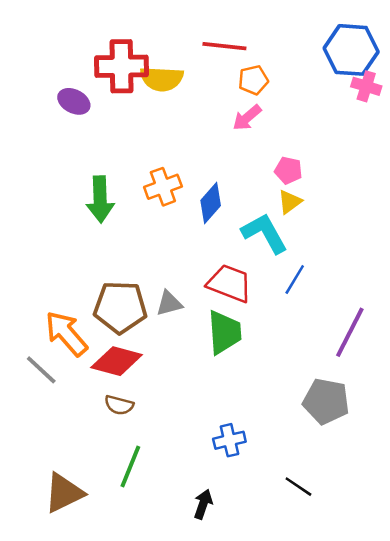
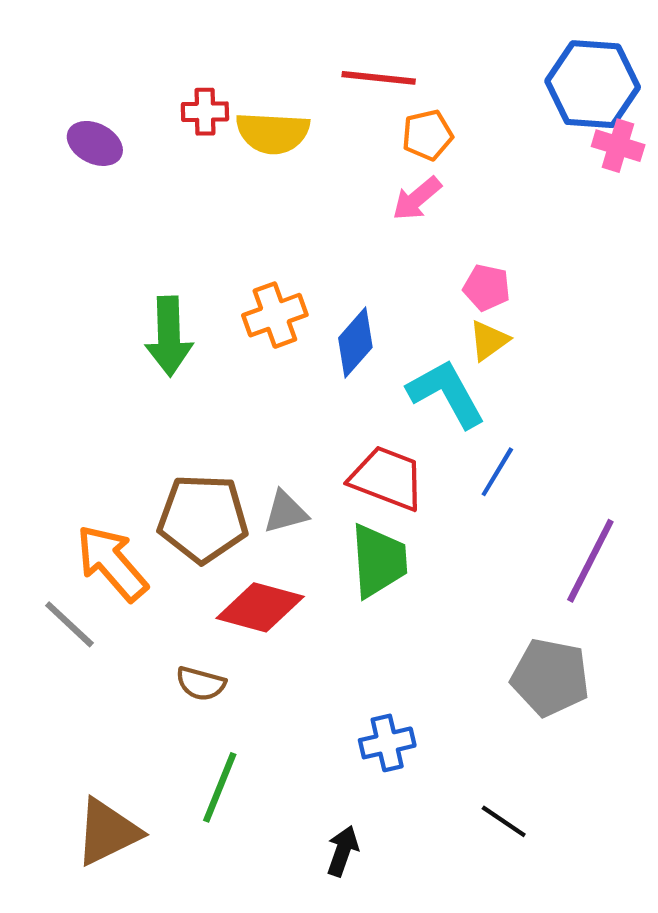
red cross: (122, 66) -> (205, 112), size x0.5
purple ellipse: (74, 101) -> (95, 143), moved
red diamond: (117, 361) -> (260, 607), moved

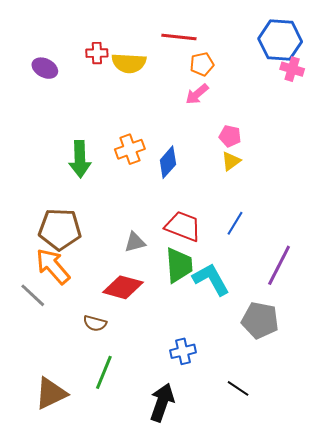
cyan L-shape: (446, 393) -> (211, 279), moved
brown pentagon: (203, 518) -> (60, 229), moved
black arrow: (343, 851) -> (162, 402), size x1.6

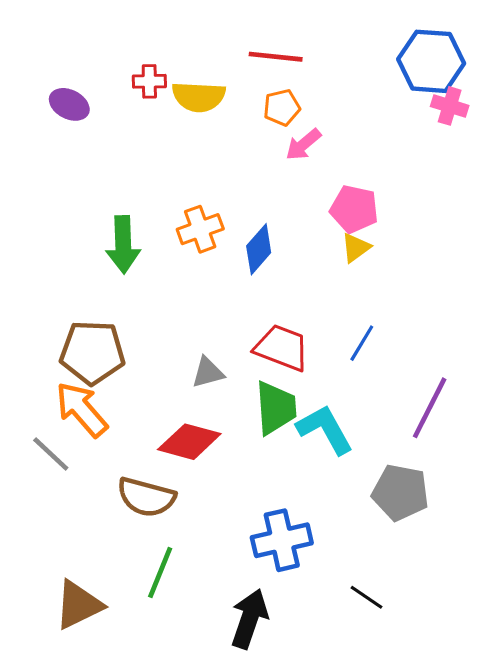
orange pentagon: (202, 64) -> (282, 107), moved
pink pentagon: (230, 136) -> (354, 209), size x1.4
brown semicircle: (95, 323) -> (146, 497), size x1.6
blue cross: (183, 351) -> (282, 540), size x1.5

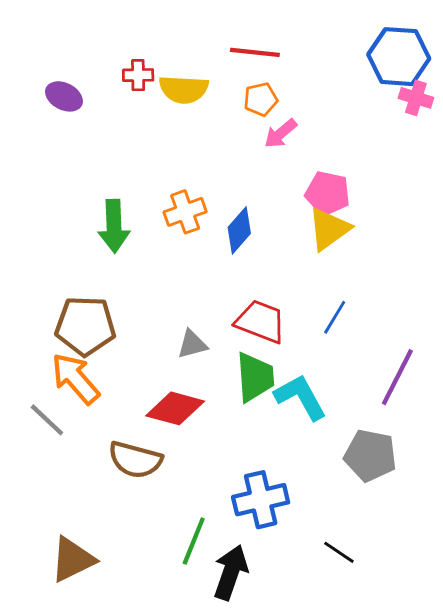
yellow triangle: (356, 248) -> (329, 229), size x1.6
green line: (160, 573) -> (194, 541), moved

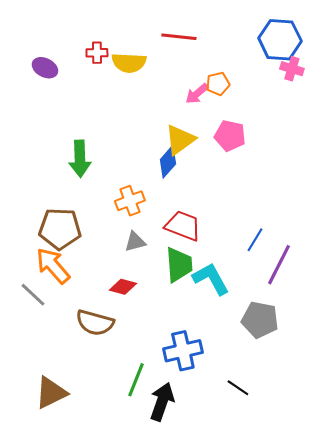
orange pentagon: (261, 99) -> (218, 84), moved
orange cross: (185, 212) -> (130, 201), moved
yellow triangle: (329, 229) -> (180, 140), moved
blue line: (335, 317) -> (255, 240), moved
red diamond: (175, 408) -> (123, 287), size x0.7

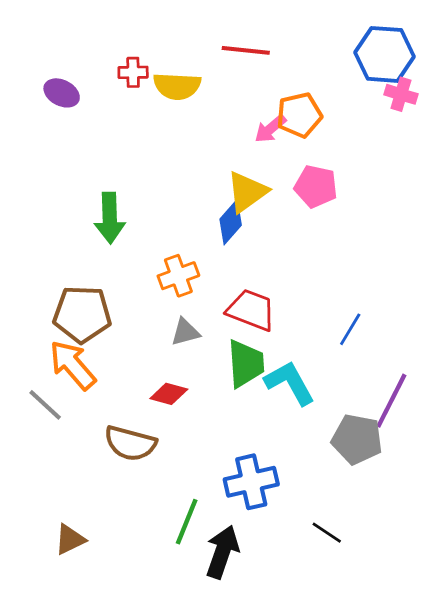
orange pentagon: (218, 84) -> (299, 115), size x1.4
purple line: (279, 265) -> (391, 401), moved
brown triangle: (51, 393) -> (70, 540), size x0.7

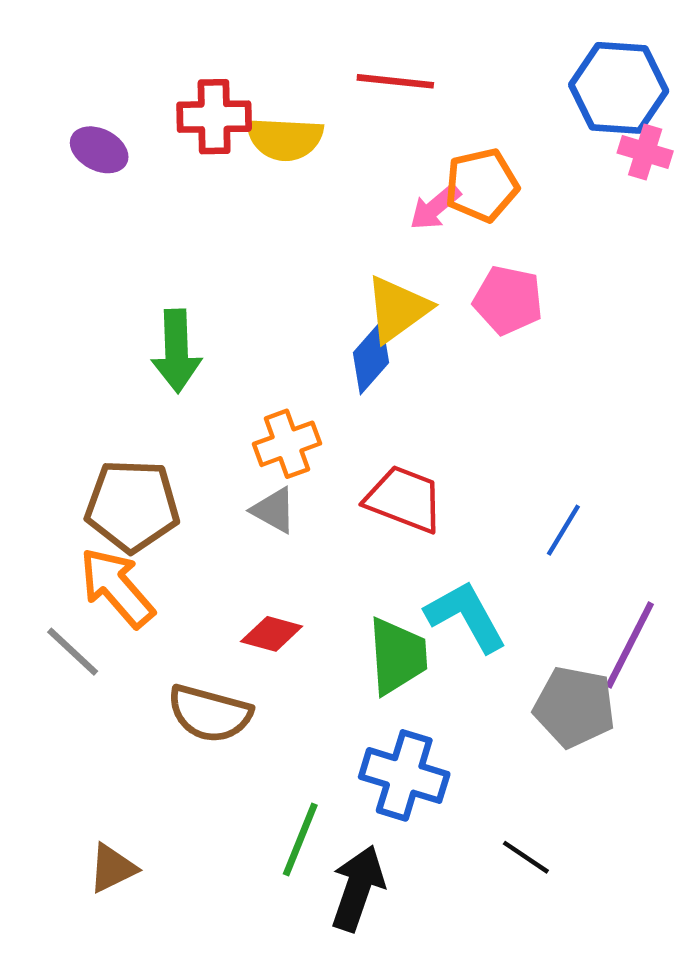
red cross: (133, 72) -> (214, 117), size x1.5
gray triangle: (185, 332) -> (274, 510), moved, turned 44
green trapezoid: (246, 364) -> (398, 656), moved
blue cross: (251, 482) -> (404, 775), turned 30

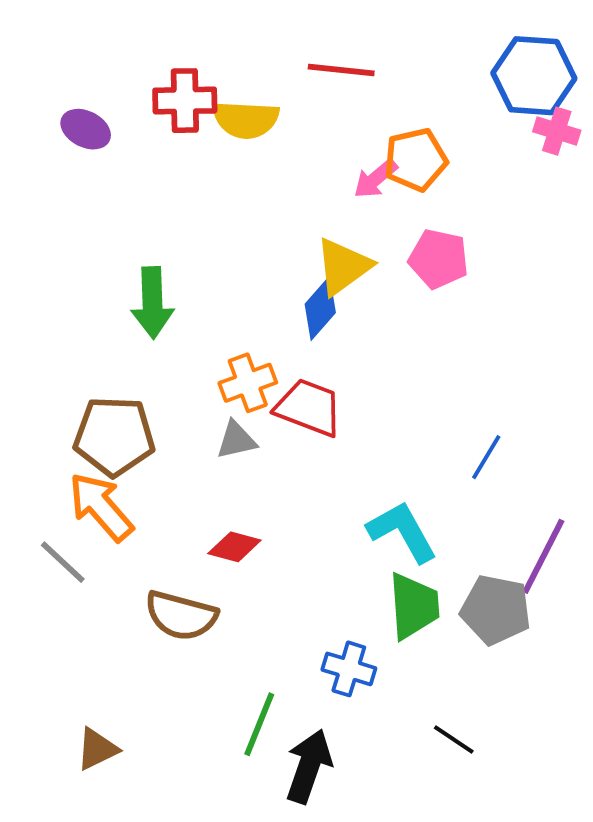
red trapezoid: (404, 499) -> (309, 408), moved
gray triangle: (274, 510) -> (236, 440), turned -42
green trapezoid: (398, 656) -> (414, 606), moved
blue cross: (404, 775) -> (349, 669), size x0.7

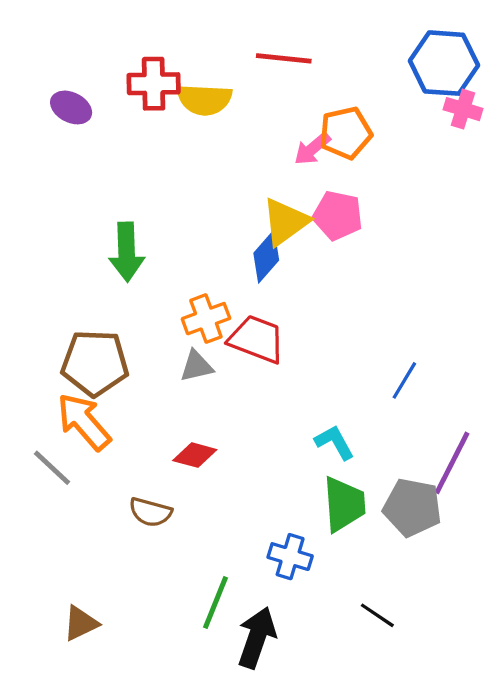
pink pentagon: (439, 259) -> (338, 215), moved
cyan L-shape: (402, 532) -> (334, 442), size x0.7
brown semicircle: (181, 616) -> (150, 512), size x0.7

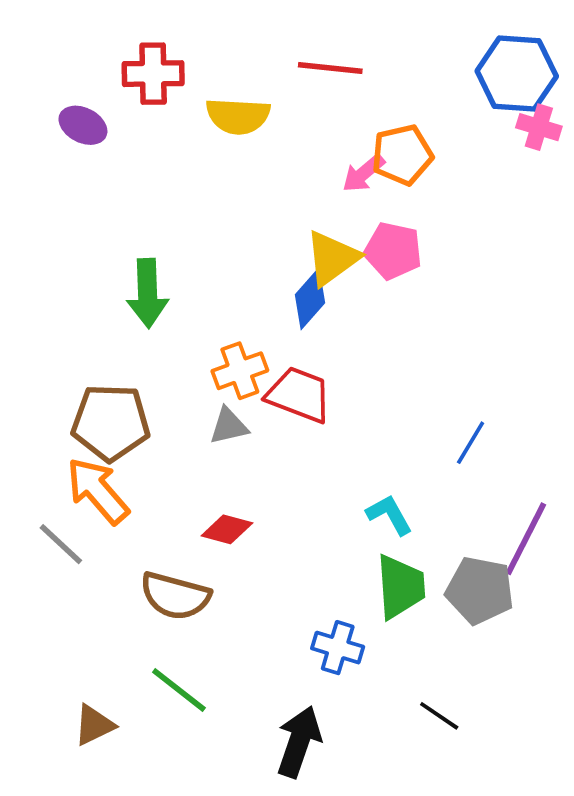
red cross: (154, 84) -> (153, 74), moved
brown semicircle: (150, 512) -> (175, 596), size x1.4
green line: (215, 603) -> (179, 690), moved, turned -74

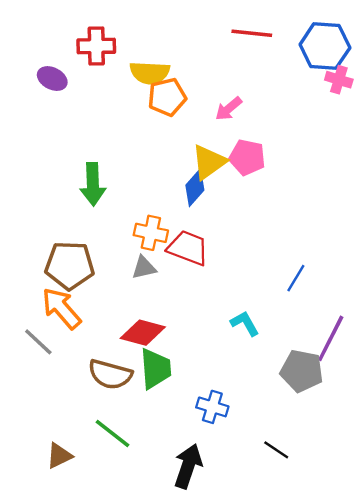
red line: (330, 68) -> (252, 33), moved
orange pentagon: (402, 155) -> (167, 97), moved
orange cross: (240, 371) -> (151, 233), turned 32
red diamond: (227, 529) -> (143, 333), size x1.4
green trapezoid: (400, 587) -> (155, 369), moved

